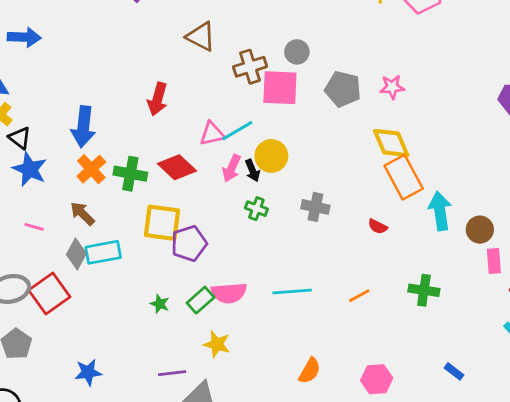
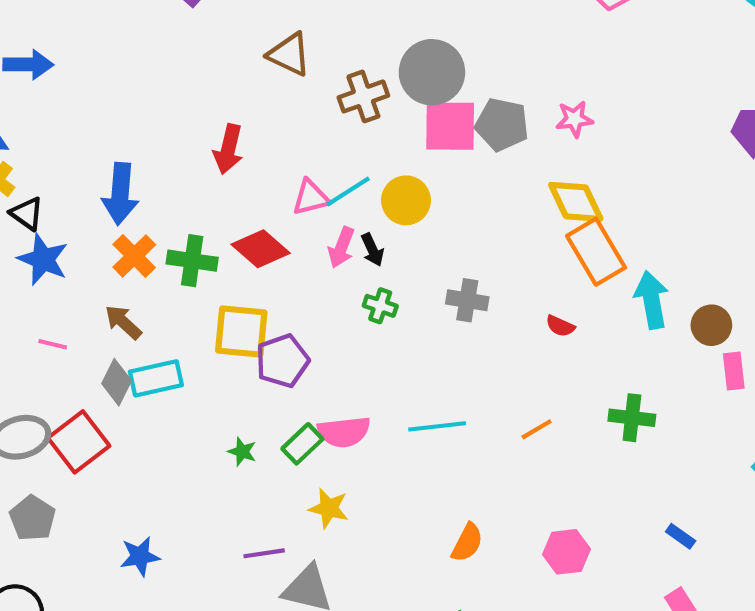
gray circle: (297, 52) -> (432, 72), size x1.8
pink square: (280, 88) -> (450, 126), moved
yellow circle: (271, 156) -> (406, 200), moved

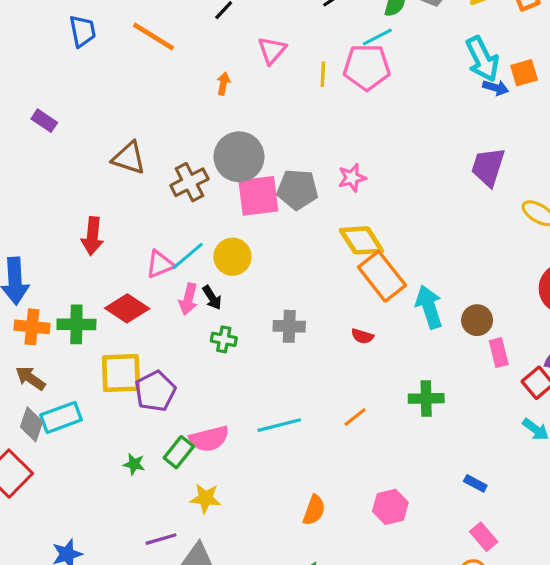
orange cross: (134, 256) -> (32, 327), turned -32

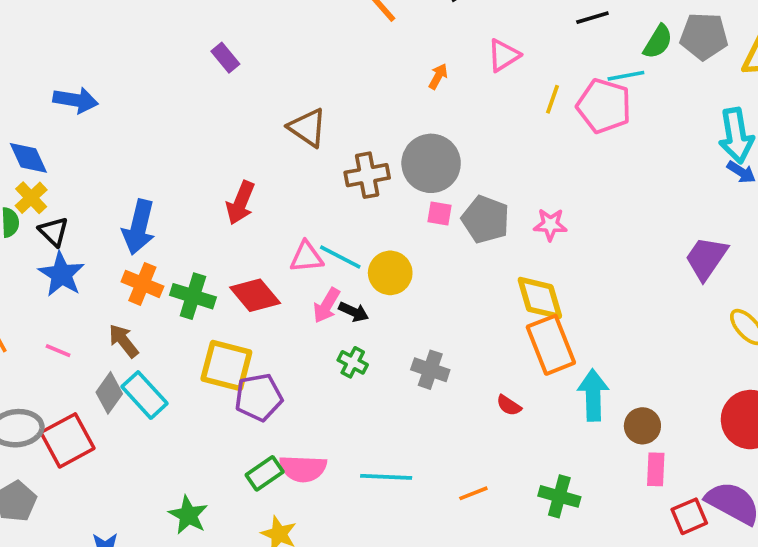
pink square: (258, 196) -> (440, 214), size x0.5
cyan line: (188, 256) -> (340, 257), turned 51
black arrow: (212, 298) -> (354, 312), turned -50
cyan rectangle: (61, 417) -> (144, 395), turned 51
green star: (134, 464) -> (188, 515), moved, size x1.5

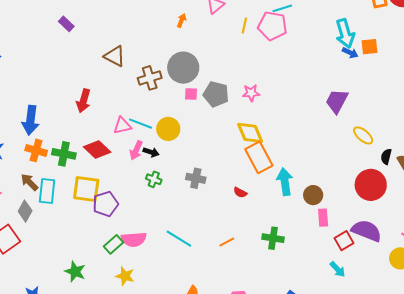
cyan rectangle: (144, 395) -> (47, 191), moved, turned 55
cyan line: (386, 477) -> (179, 239), turned 36

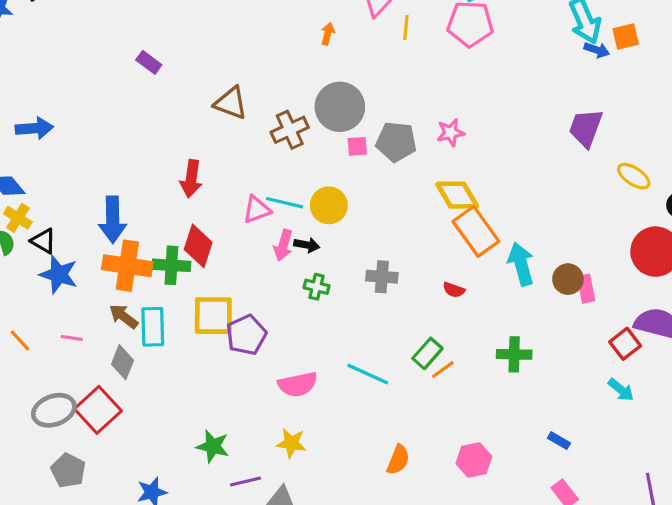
yellow line: (244, 26) -> (406, 27), moved
red diamond: (97, 149) -> (198, 246), moved, turned 72
orange cross: (36, 150) -> (127, 266), size x1.4
pink rectangle: (323, 218) -> (586, 289), moved
green rectangle: (114, 244) -> (427, 353), moved

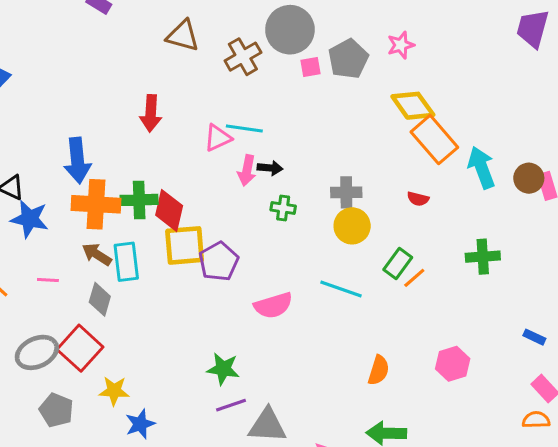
gray pentagon: (396, 142) -> (348, 59), turned -30
yellow circle: (329, 205) -> (352, 226), moved
red diamond: (198, 246) -> (169, 210), moved
yellow star: (291, 443) -> (114, 391), moved
green star: (213, 446) -> (223, 369), moved

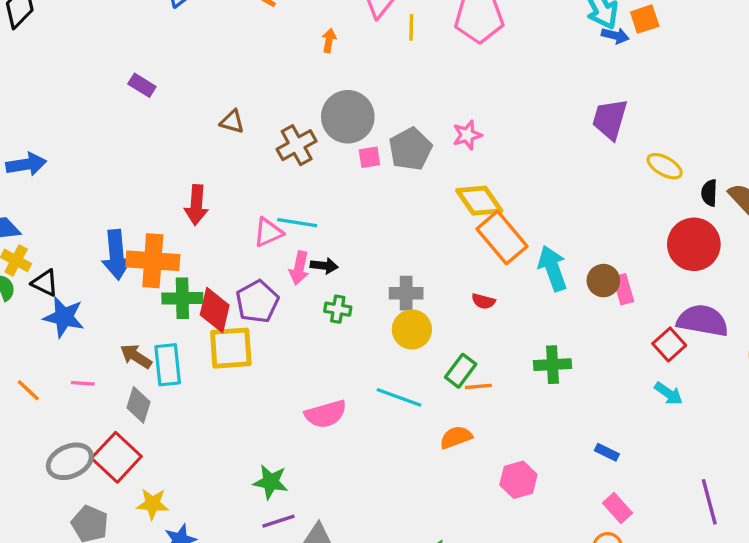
brown triangle: (183, 36) -> (232, 122), size x0.7
orange cross: (96, 204) -> (153, 261), moved
purple pentagon: (219, 261) -> (257, 302), moved
orange line: (414, 278) -> (478, 386), turned 35
orange semicircle: (379, 370) -> (456, 437), moved, turned -128

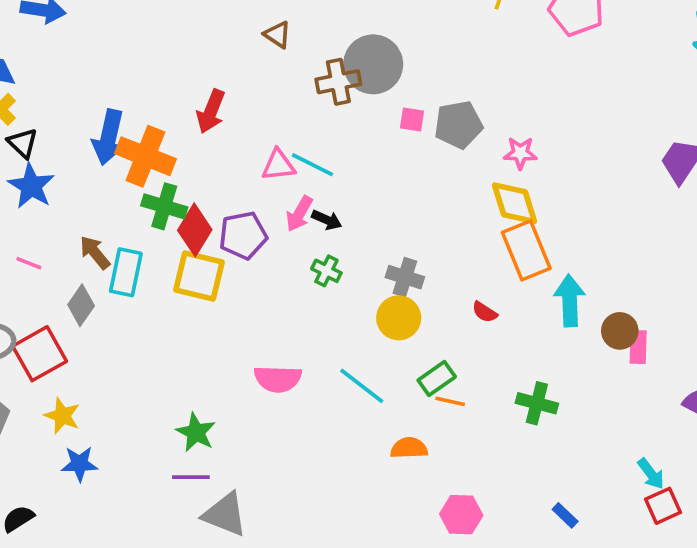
gray circle: (348, 117) -> (373, 64), moved
pink star: (467, 135) -> (520, 153), moved
red square: (669, 344) -> (663, 506), moved

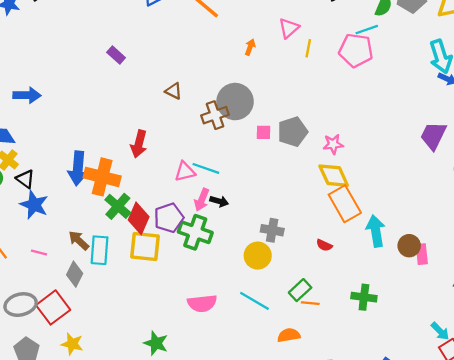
green cross: (164, 206) -> (118, 206), turned 32
green cross: (326, 271) -> (195, 232), moved, size x1.8
yellow circle: (399, 318) -> (258, 256), moved

